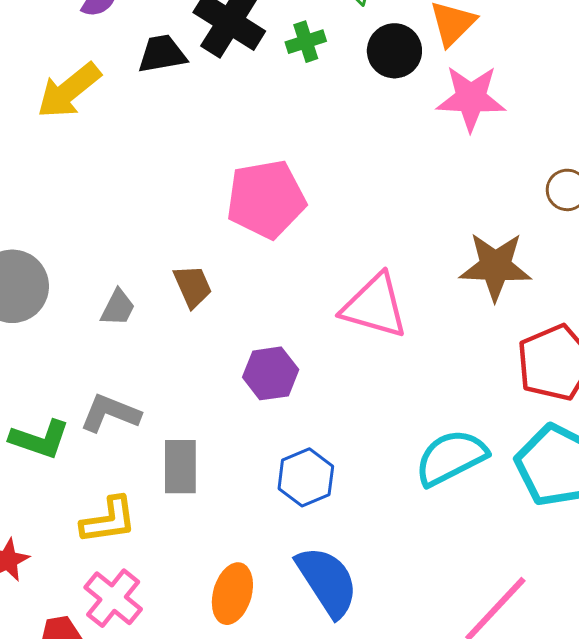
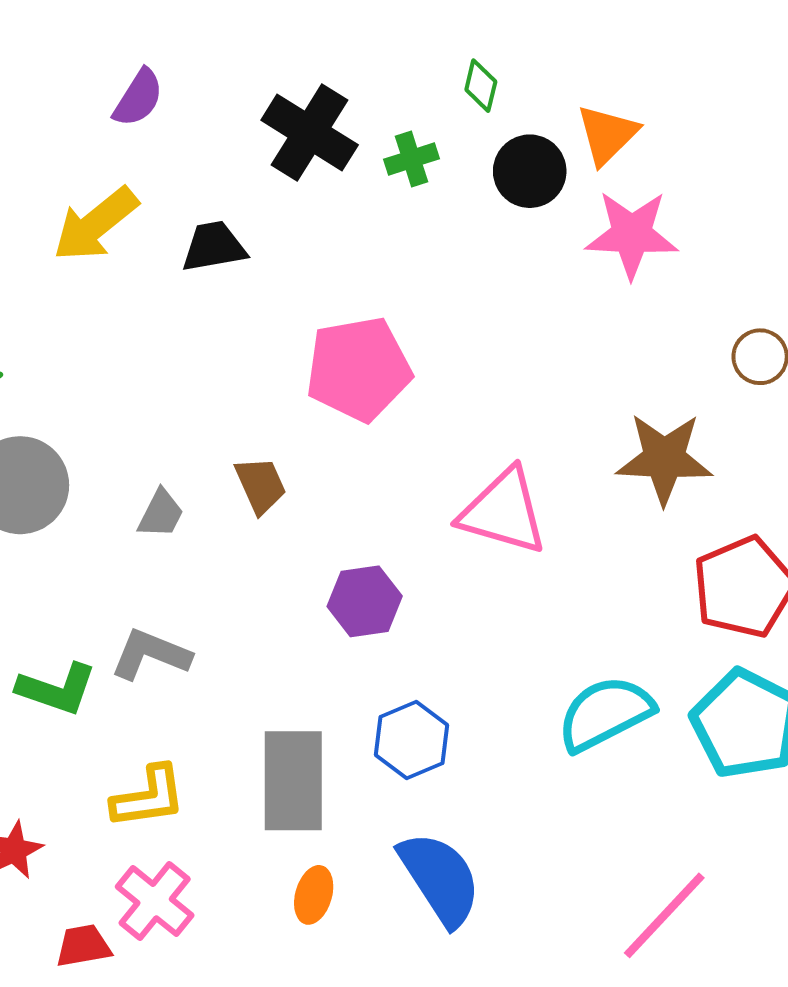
black trapezoid: (162, 54) -> (214, 247), moved
gray rectangle: (180, 467) -> (293, 781), moved, size x1.4
orange ellipse: (232, 594) -> (314, 895), size x0.7

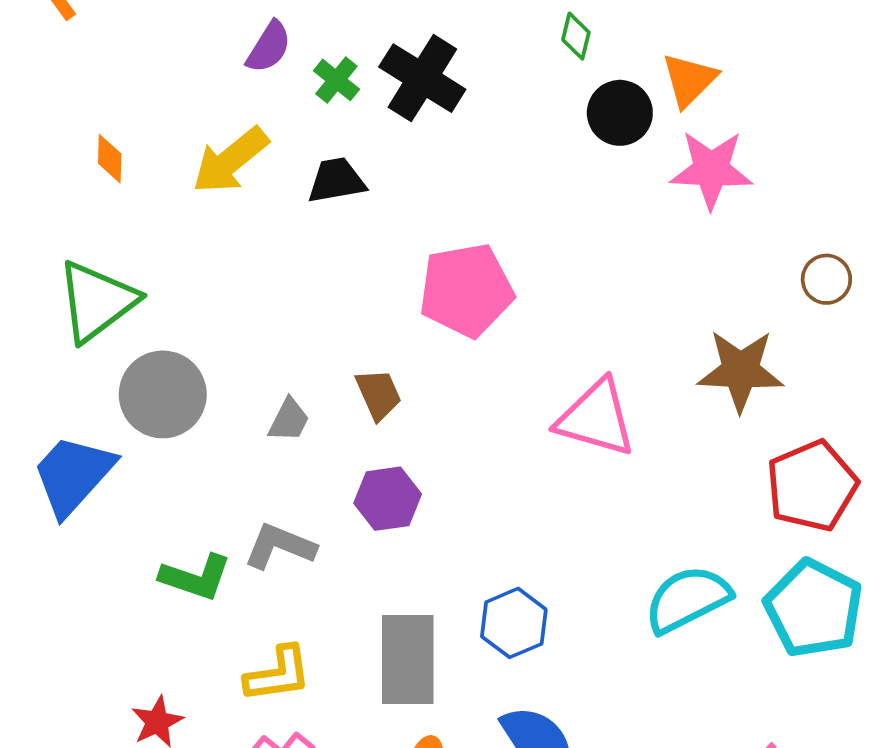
green cross: (411, 159) -> (336, 80), moved, turned -33
purple hexagon: (365, 601) -> (388, 499), moved

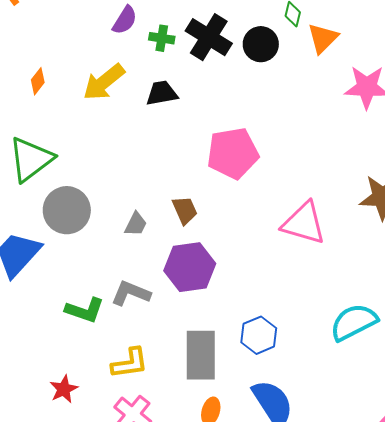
green cross: (336, 80) -> (162, 38), turned -30
orange triangle: (689, 80) -> (323, 38), moved
black circle: (620, 113) -> (261, 44), moved
orange diamond: (110, 159) -> (38, 81), turned 36
purple hexagon: (388, 499) -> (190, 267), size x1.4

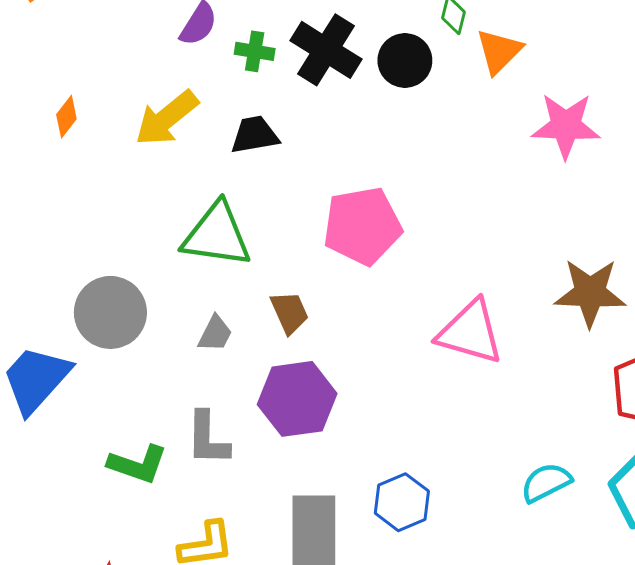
green triangle: (31, 159) -> (217, 235), moved, turned 45
gray L-shape: (131, 293) -> (208, 438), turned -111
cyan semicircle: (354, 322) -> (546, 482), size x0.7

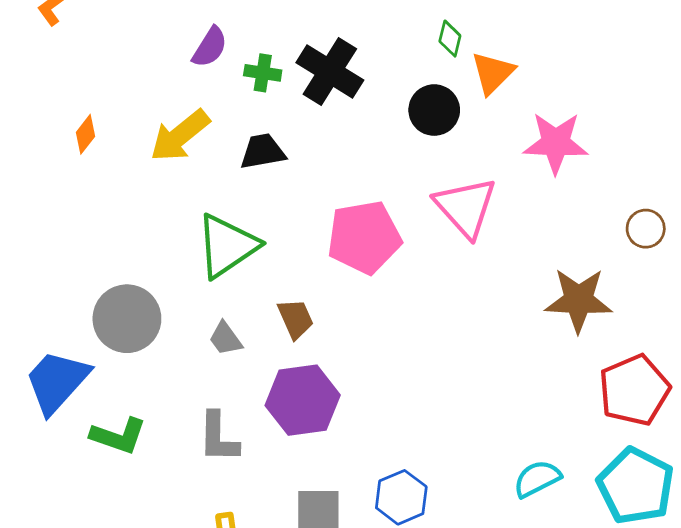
black circle: (405, 60) -> (434, 110), moved
green triangle: (217, 235) -> (227, 246), turned -42
pink triangle: (470, 332) -> (466, 207), moved, turned 32
gray trapezoid: (215, 334) -> (226, 339), turned 117
green L-shape: (138, 464) -> (118, 436), moved

